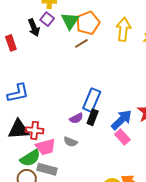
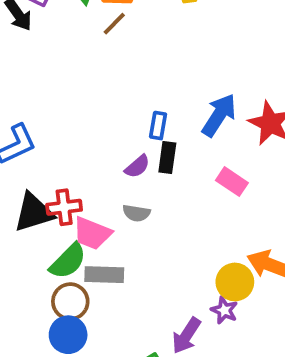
blue rectangle: (92, 100) -> (158, 126), size x0.6
blue arrow: (121, 120) -> (219, 115), moved
pink trapezoid: (46, 147) -> (92, 233), turned 50

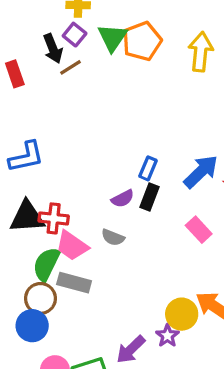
brown line: (114, 24) -> (70, 67), moved
green semicircle: (68, 261) -> (46, 264), turned 148

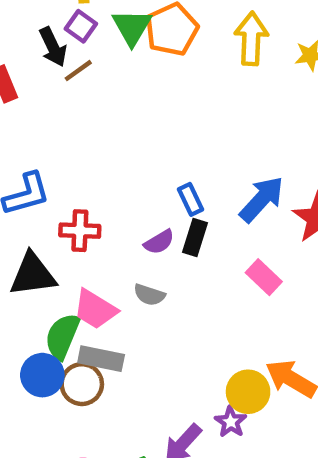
blue rectangle: (148, 168) -> (191, 199), turned -45
red cross: (54, 218) -> (80, 231), moved
brown circle: (40, 298) -> (82, 384), moved
blue circle: (32, 326) -> (42, 375), moved

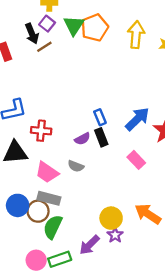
black rectangle: (195, 237) -> (101, 137), turned -42
green semicircle: (62, 336) -> (53, 227), moved
yellow circle: (248, 392) -> (111, 218), moved

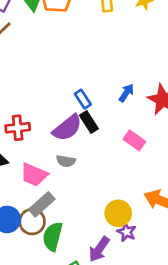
blue arrow: (137, 119) -> (126, 93), size x0.6
purple semicircle: (82, 139) -> (67, 128), size x1.6
gray rectangle: (49, 198) -> (42, 204), turned -45

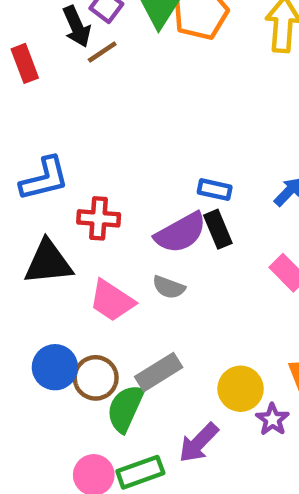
blue rectangle: (83, 99) -> (215, 190), turned -54
gray rectangle: (42, 204) -> (159, 372), moved
purple star: (127, 232) -> (272, 419), moved

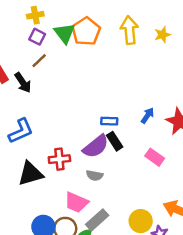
black arrow: (77, 27) -> (23, 83), moved
red cross: (99, 218) -> (59, 159), moved
pink trapezoid: (112, 301) -> (76, 202), moved

